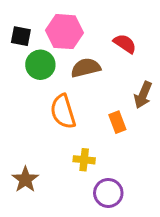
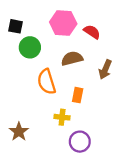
pink hexagon: (65, 32) -> (63, 23), moved
brown semicircle: (86, 68) -> (72, 58), moved
orange rectangle: (117, 122) -> (78, 95), moved, turned 32

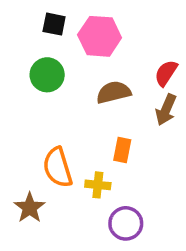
black square: (15, 26) -> (54, 24), moved
red semicircle: (92, 32) -> (166, 73), moved, turned -91
orange semicircle: (47, 82) -> (58, 167), moved

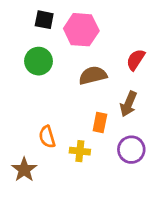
brown arrow: (166, 110) -> (128, 104), moved
orange semicircle: (58, 167) -> (47, 137), size x0.7
purple circle: (126, 223) -> (131, 150), moved

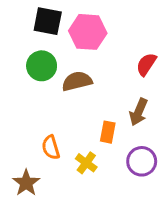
black square: (44, 20) -> (48, 21), size x1.4
brown semicircle: (93, 75) -> (77, 81), moved
yellow cross: (80, 151) -> (86, 163), turned 30

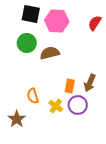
red semicircle: (146, 64) -> (95, 23), moved
brown arrow: (139, 112) -> (90, 83), moved
purple circle: (142, 161) -> (78, 105), moved

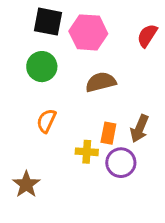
brown semicircle: (50, 53) -> (101, 82), moved
orange semicircle: (33, 96) -> (46, 121), moved, turned 42
yellow cross: (56, 106) -> (87, 152), moved, turned -32

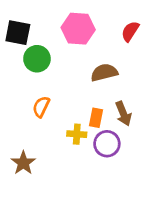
black square: (48, 22) -> (18, 33), moved
brown semicircle: (101, 82) -> (104, 72), moved
brown arrow: (139, 129) -> (123, 114), turned -45

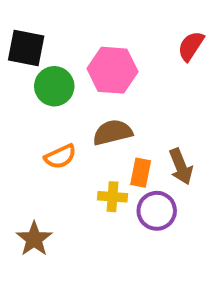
pink hexagon: (78, 29) -> (113, 70), moved
brown semicircle: (104, 72) -> (113, 132), moved
orange semicircle: (41, 107) -> (60, 157), turned -140

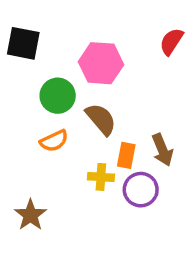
green circle: (54, 86) -> (58, 96), moved
brown semicircle: (113, 132) -> (101, 119), turned 64

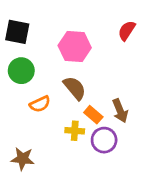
green circle: (58, 96) -> (21, 71), moved
orange rectangle: (126, 155) -> (93, 115), turned -60
brown star: (30, 215) -> (23, 159), turned -30

